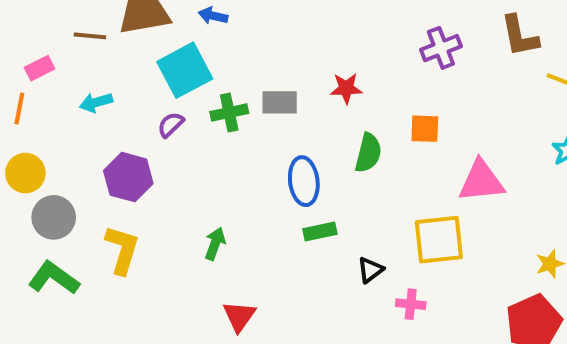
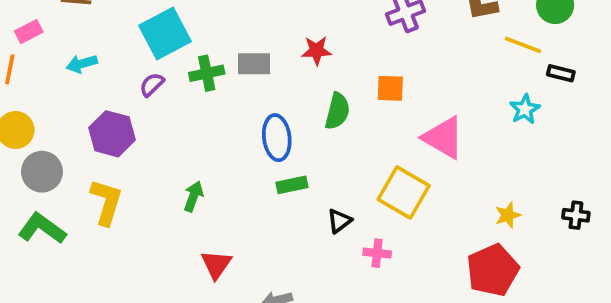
pink triangle: (481, 181) -> (443, 138), turned 36
yellow square: (439, 240) -> (404, 193), turned 36

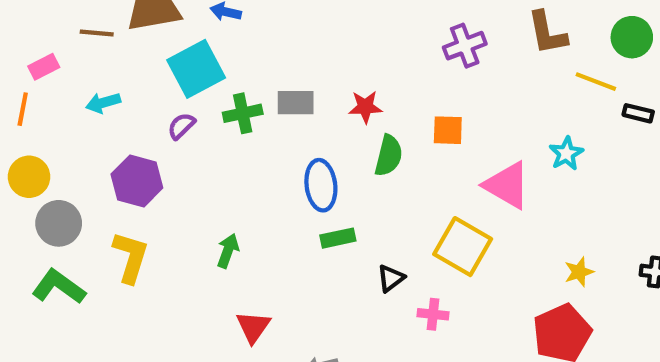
red star: (317, 51) -> (365, 107), moved
cyan star: (525, 109) -> (566, 153), moved

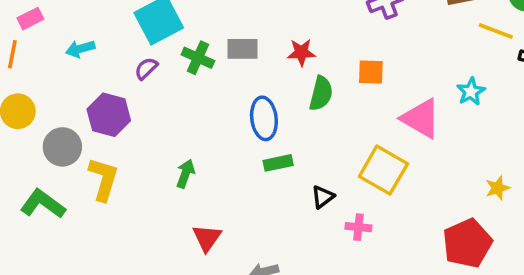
green cross: (243, 113) -> (198, 58), turned 36
gray circle: (59, 223) -> (62, 147), moved
yellow star: (579, 272) -> (498, 188), moved

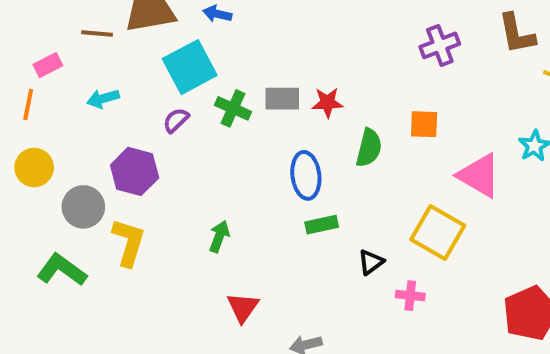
red star: (301, 52) -> (328, 103), moved

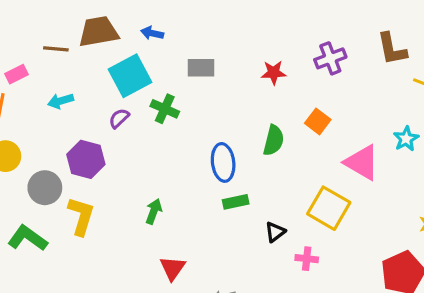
gray rectangle: (282, 99) -> (201, 68), moved
red star: (328, 103) -> (274, 73), moved
orange square: (424, 124) -> (318, 121), turned 35

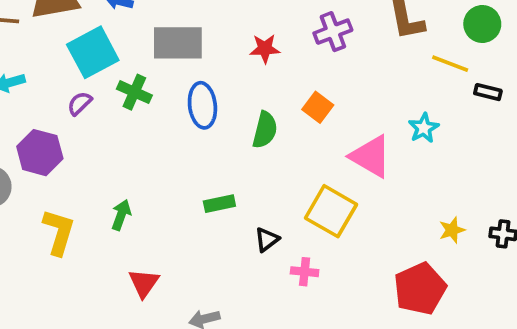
gray rectangle: (201, 68) -> (178, 43), size x1.5
blue ellipse: (223, 162) -> (202, 105), moved
yellow L-shape: (81, 216) -> (59, 232), moved

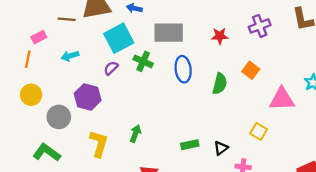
pink triangle: (371, 156) -> (282, 99), turned -32
green rectangle: (219, 204) -> (190, 145), moved
yellow square: (331, 211) -> (259, 131), size x0.6

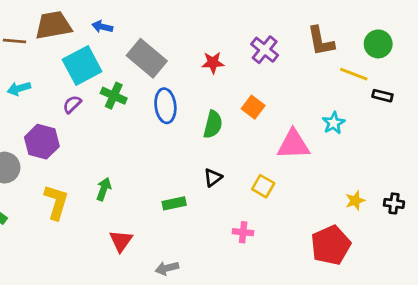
purple cross: (260, 26) -> (265, 50), turned -30
gray rectangle: (169, 33) -> (147, 58), turned 40
black triangle: (221, 148) -> (213, 178), moved

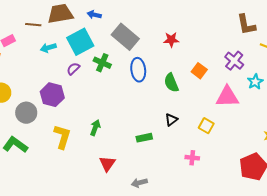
purple cross: (265, 50) -> (234, 61), moved
cyan arrow: (19, 88) -> (48, 48), moved
green semicircle: (213, 124) -> (171, 83), turned 144

